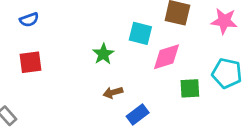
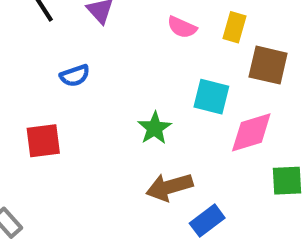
blue semicircle: (29, 20) -> (75, 76), moved
brown arrow: (113, 92) -> (169, 187), size x1.5

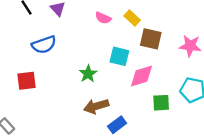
yellow rectangle: (234, 27) -> (132, 18), turned -63
blue semicircle: (75, 76) -> (44, 45), size x1.5

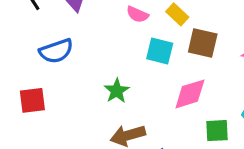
cyan square: (119, 56) -> (160, 51), moved

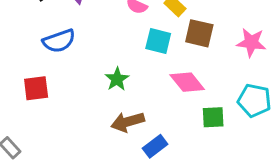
pink diamond: (190, 94) -> (187, 82), turned 68

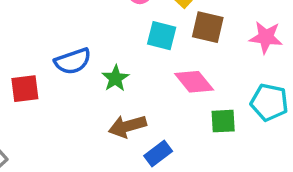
blue semicircle: (59, 41) -> (73, 61), moved

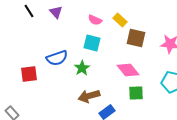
cyan square: (162, 36) -> (92, 43), moved
green square: (223, 121) -> (136, 93), moved

